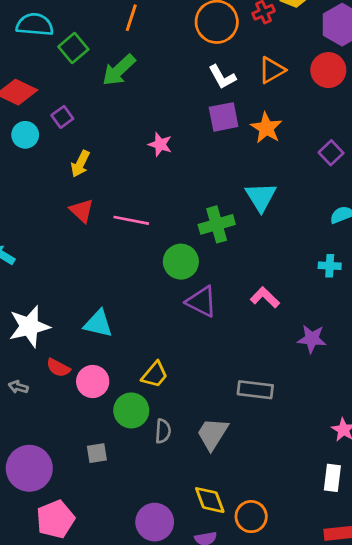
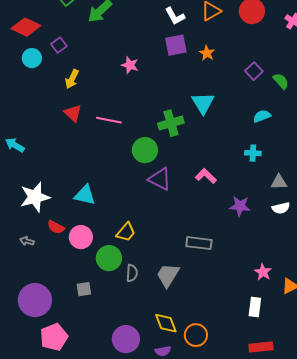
orange star: (266, 128) -> (207, 53), size x0.7

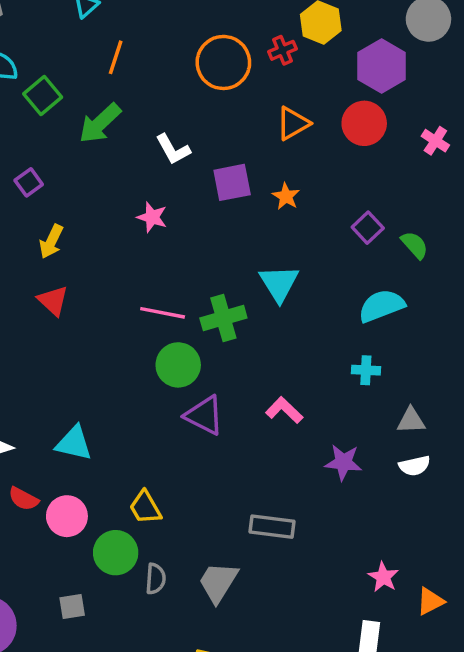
white L-shape: (175, 16) -> (173, 149), moved
cyan semicircle: (262, 116) -> (382, 306), size x1.5
pink line: (109, 120) -> (163, 313), moved
yellow trapezoid: (126, 232) -> (145, 507), turned 110

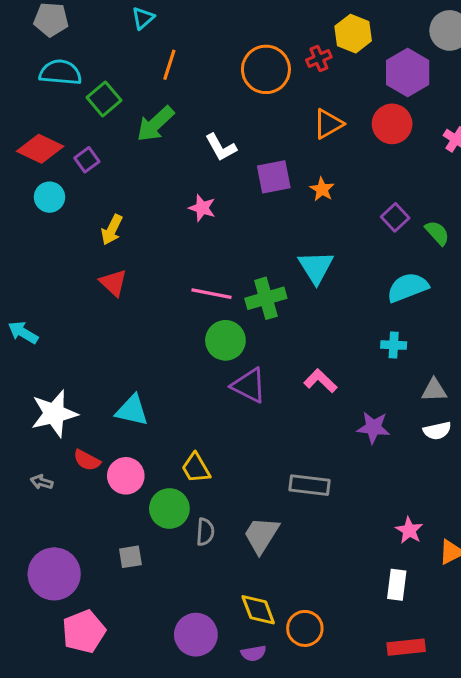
purple square: (29, 182) -> (87, 160), moved

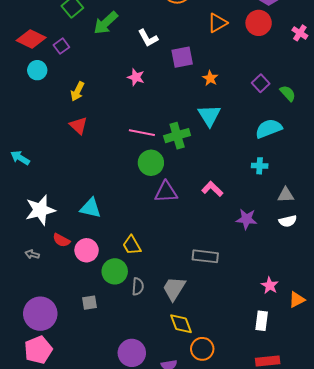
orange star: (322, 189) -> (210, 78), moved
purple triangle: (249, 385) -> (166, 192), turned -30
yellow diamond: (258, 610) -> (181, 324), moved
pink pentagon: (84, 632) -> (38, 350), moved

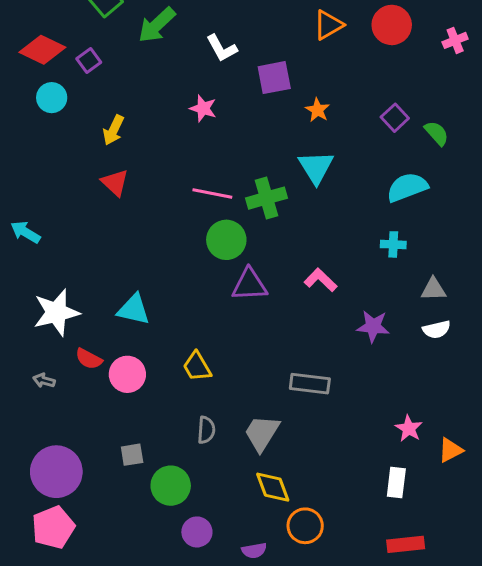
pink cross: (300, 33) -> (455, 40), turned 35
green circle: (115, 271) -> (171, 486), moved
purple circle: (132, 353) -> (197, 532), size x0.7

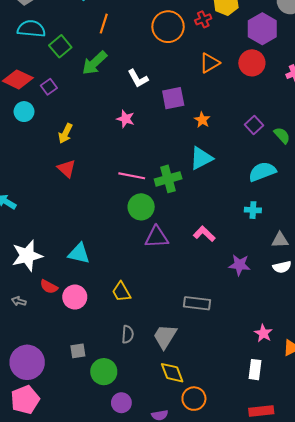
cyan triangle: (316, 167) -> (201, 158), turned 35

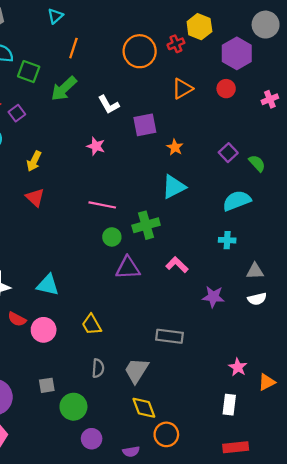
green square: (60, 46) -> (29, 72), turned -30
red circle: (252, 63) -> (226, 89), size x0.7
green cross: (168, 179) -> (146, 225), moved
green circle: (141, 207) -> (112, 237), size x0.7

